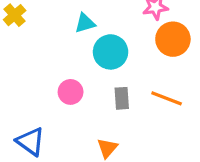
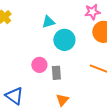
gray rectangle: (122, 98) -> (56, 73), moved

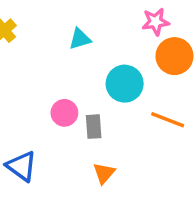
cyan circle: (64, 40) -> (125, 84), moved

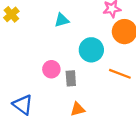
orange triangle: (104, 173) -> (78, 109), turned 35

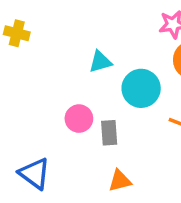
yellow cross: (11, 14) -> (17, 33), turned -35
cyan triangle: (62, 20) -> (100, 62), moved

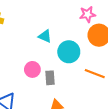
cyan triangle: (100, 62) -> (45, 36), turned 40

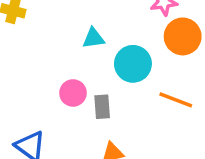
cyan triangle: (45, 36) -> (94, 38), turned -32

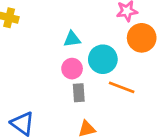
pink circle: (73, 93) -> (72, 69), moved
orange line: (176, 100) -> (122, 87), moved

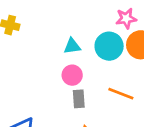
cyan circle: (103, 59) -> (109, 46), moved

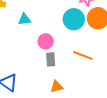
cyan triangle: (72, 46) -> (25, 19), moved

